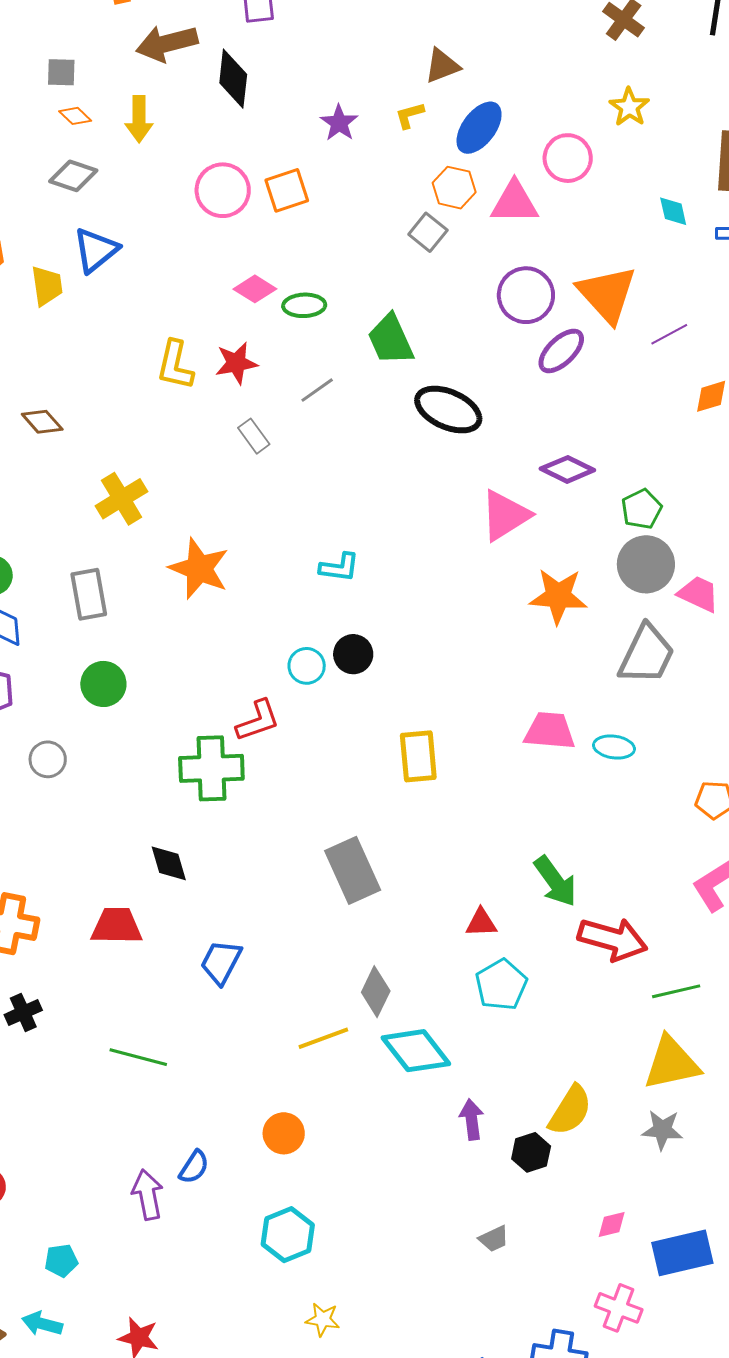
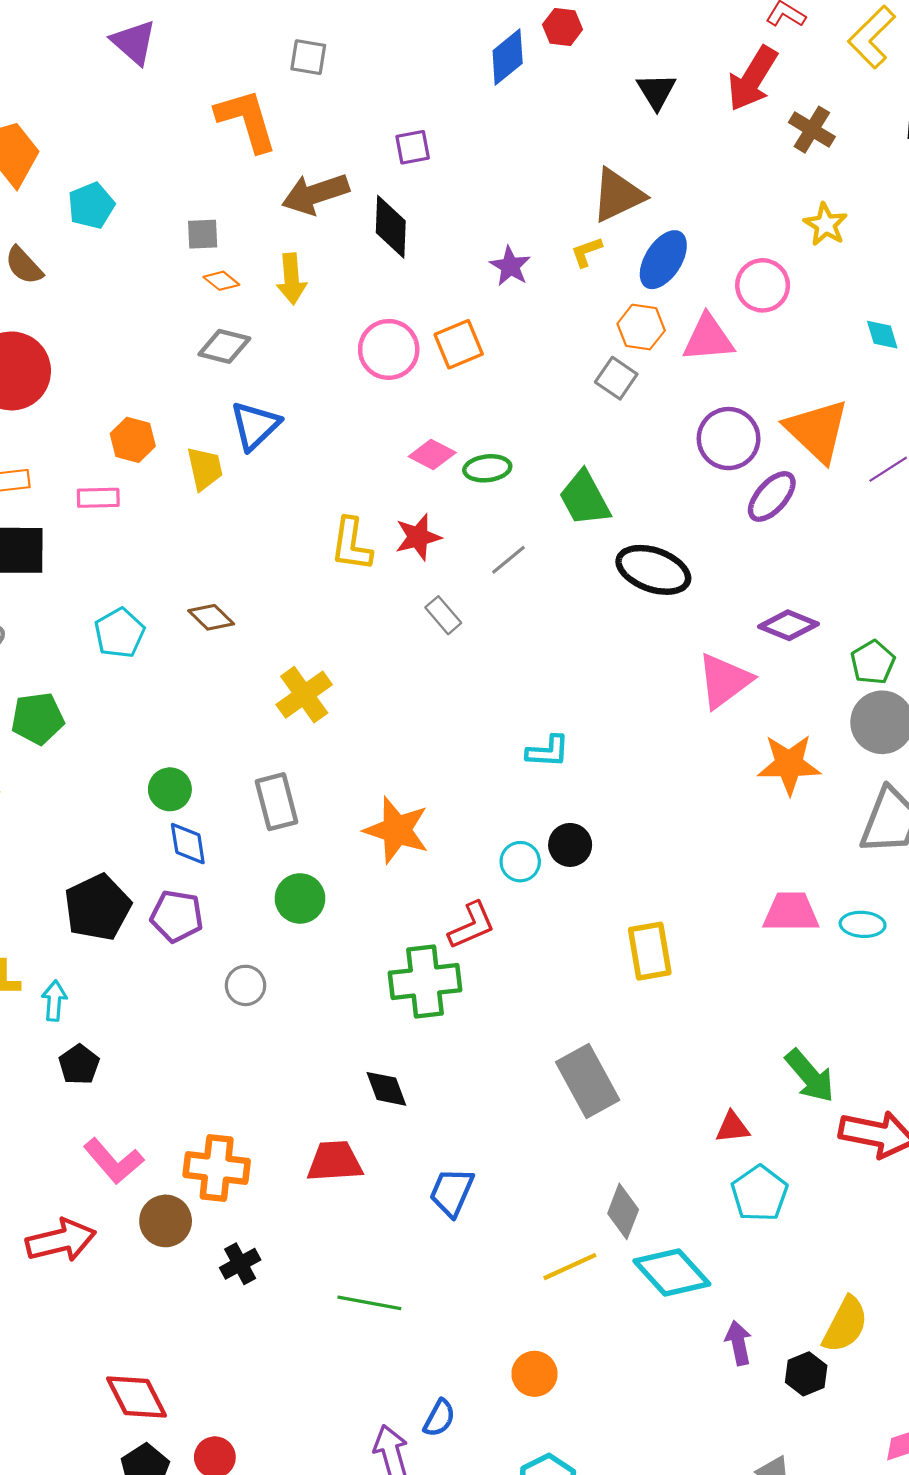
brown triangle: (442, 66) -> (618, 195), size x1.4
orange star: (199, 569) -> (397, 830), moved

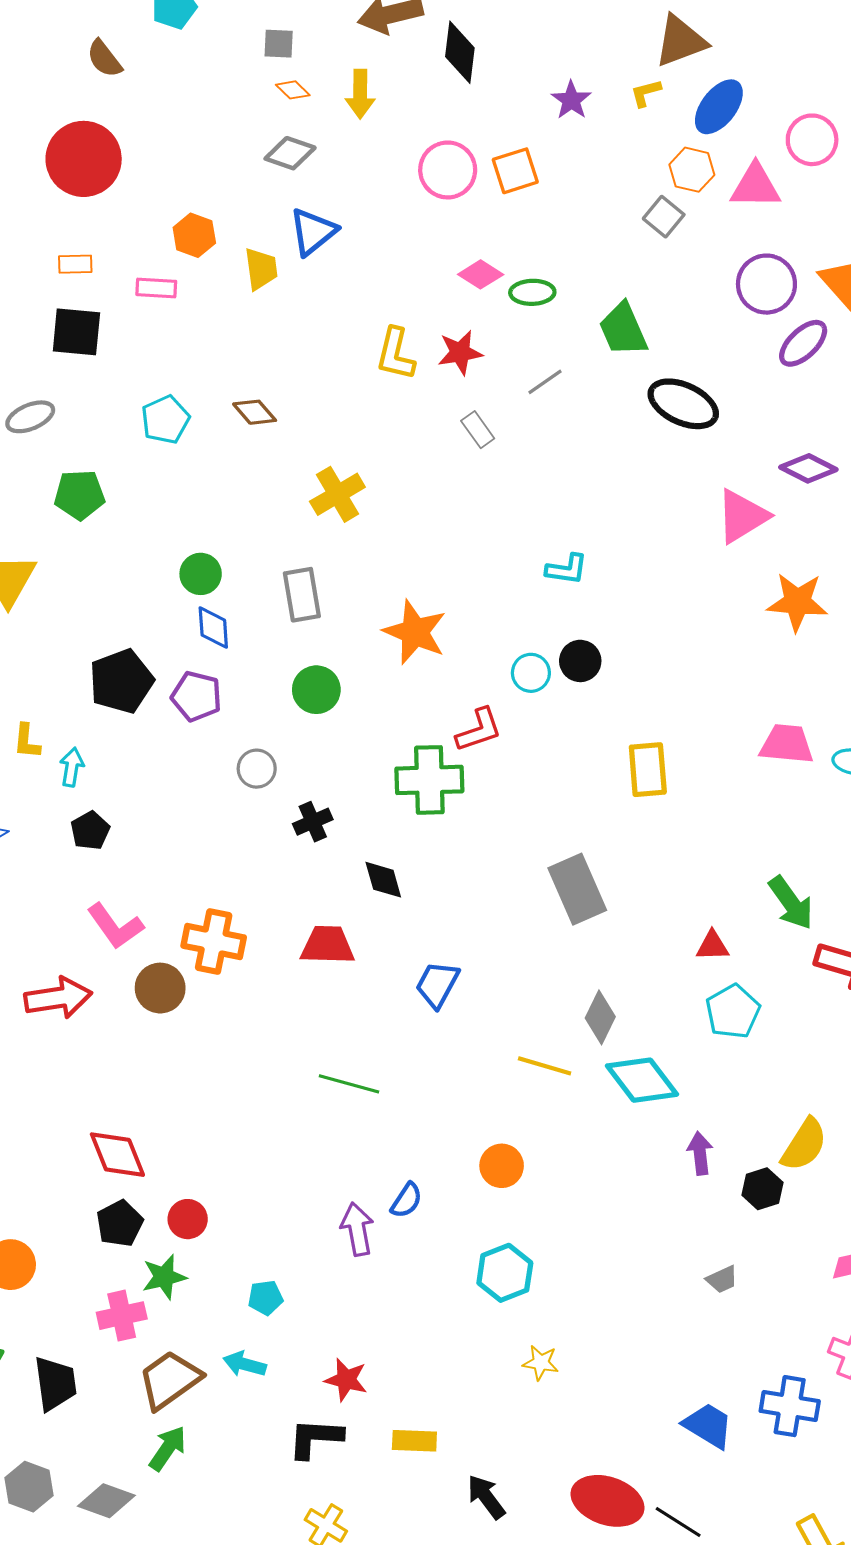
black cross: (240, 1264) -> (313, 822), moved
yellow line: (570, 1267) -> (545, 1066), turned 36

